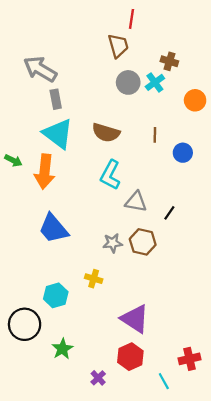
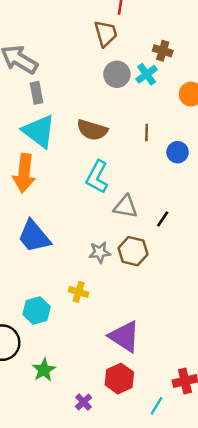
cyan line: (164, 381) -> (156, 406), turned 60

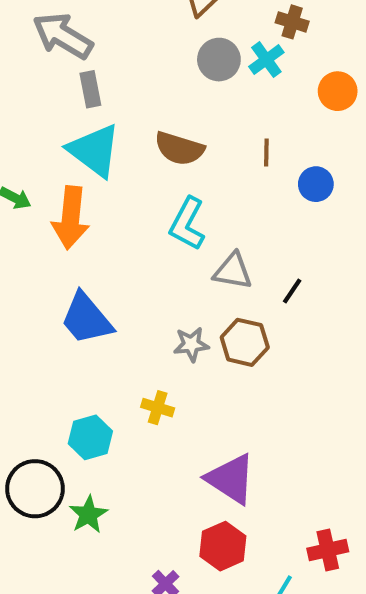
green star: (44, 370) -> (88, 514), moved

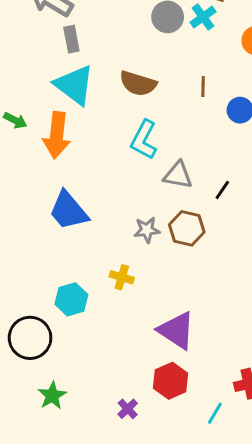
green star: (88, 514) -> (52, 396), moved

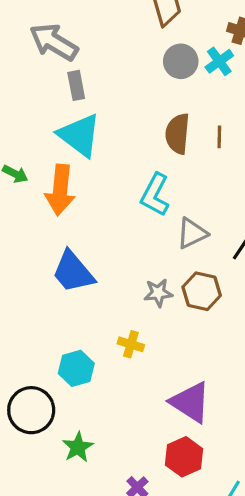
brown semicircle: (138, 83) -> (178, 134), moved, turned 78
gray triangle: (178, 175) -> (192, 233), turned -36
green star: (52, 396) -> (78, 447), moved

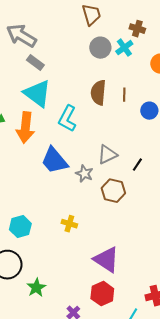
gray rectangle: (76, 85) -> (35, 63), turned -42
cyan L-shape: (155, 195) -> (67, 119), moved
blue trapezoid: (73, 272) -> (54, 161), moved
gray star: (158, 293) -> (84, 174), moved, turned 30
cyan hexagon: (76, 368) -> (20, 227), moved

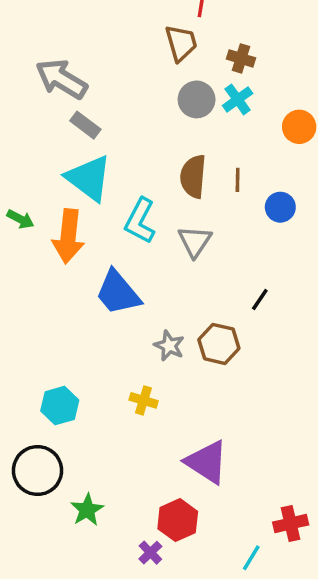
brown cross: (137, 29) -> (241, 58), moved
gray triangle: (107, 155) -> (195, 241), moved, turned -30
gray star: (84, 174) -> (169, 346), moved
red hexagon: (102, 294) -> (178, 520), moved

